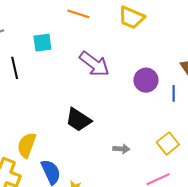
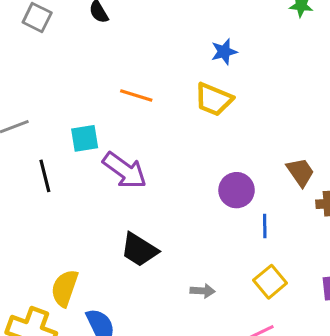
purple arrow: (94, 64) -> (125, 171), moved
blue line: (174, 93) -> (265, 226), moved

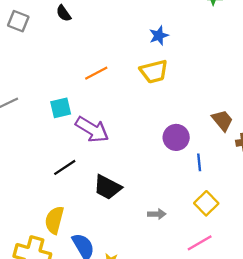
orange line: (136, 96) -> (96, 73), turned -40
yellow trapezoid: (214, 99) -> (154, 71), turned -32
black line: (45, 176) -> (65, 167), moved, turned 75

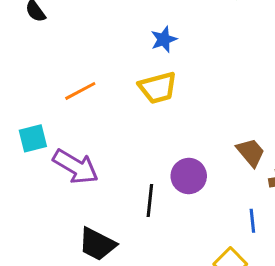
blue line: (199, 162) -> (252, 221), moved
black line: (65, 167) -> (150, 201), moved, turned -50

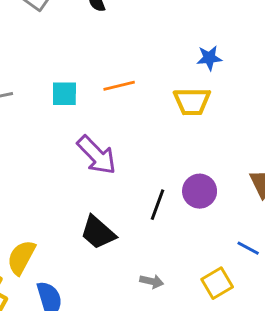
cyan square: (33, 138) -> (64, 94), moved
blue line: (252, 221) -> (248, 248), turned -70

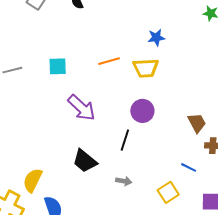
orange line: (119, 86) -> (109, 61), moved
purple circle: (200, 191) -> (142, 111), moved
gray arrow: (152, 281) -> (124, 181), moved

